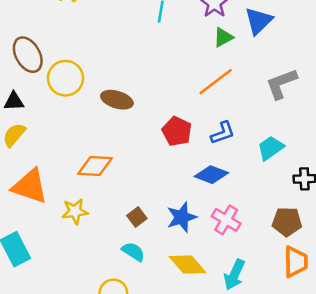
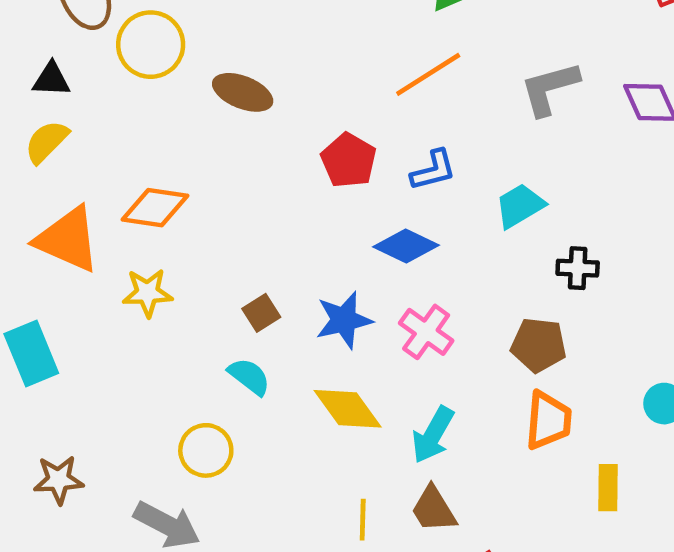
orange diamond: (95, 166) -> (155, 208), moved

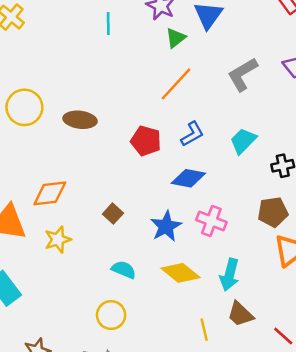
brown square: (261, 313) -> (113, 214), moved

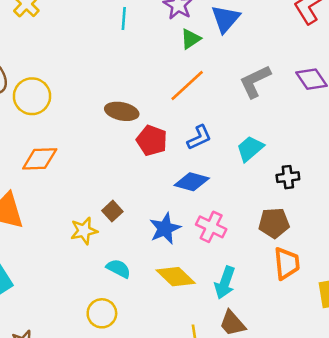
brown ellipse: (80, 120) -> (122, 111), moved
orange diamond: (50, 193) -> (40, 159), moved
yellow star: (58, 240) -> (84, 231), moved

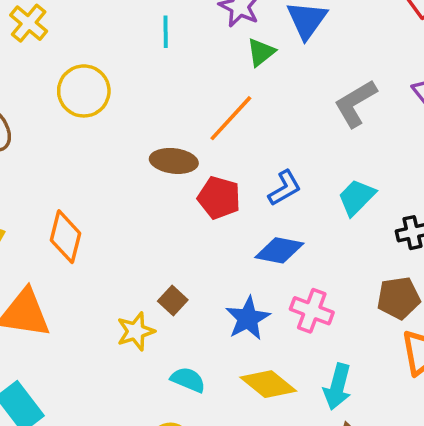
orange line: (187, 85) -> (231, 118), moved
yellow circle: (32, 96) -> (84, 91), moved
orange diamond: (40, 159) -> (66, 237), turned -69

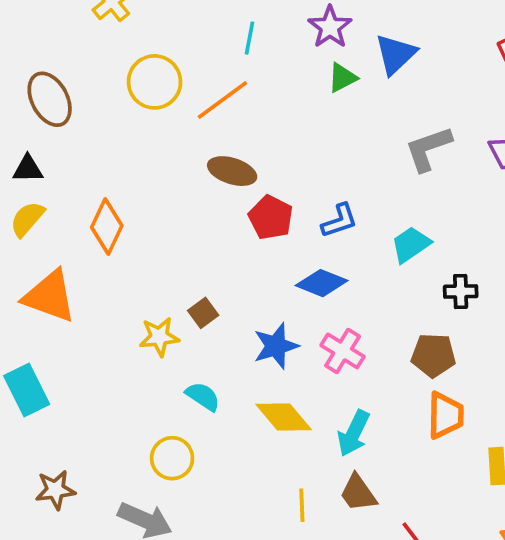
orange line: (231, 118) -> (222, 100), moved

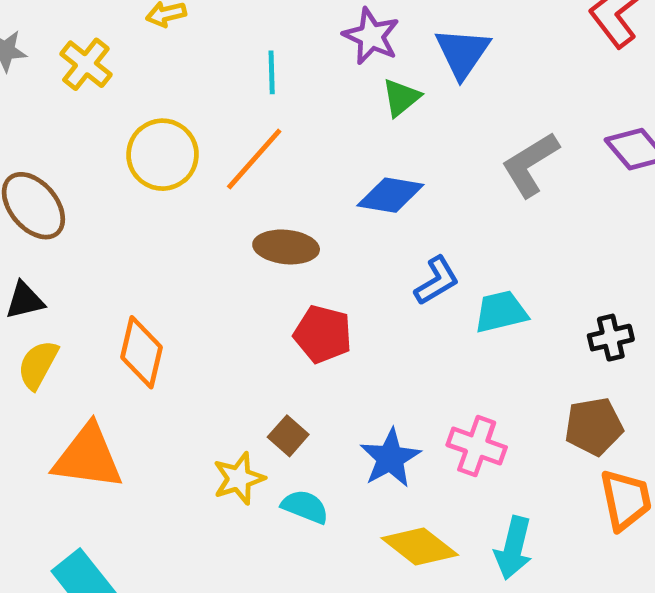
red pentagon: (271, 217) -> (323, 334), moved
cyan trapezoid: (411, 245) -> (501, 312), moved, turned 33
blue diamond: (322, 283) -> (390, 195), moved
cyan semicircle: (203, 396) -> (305, 507), moved

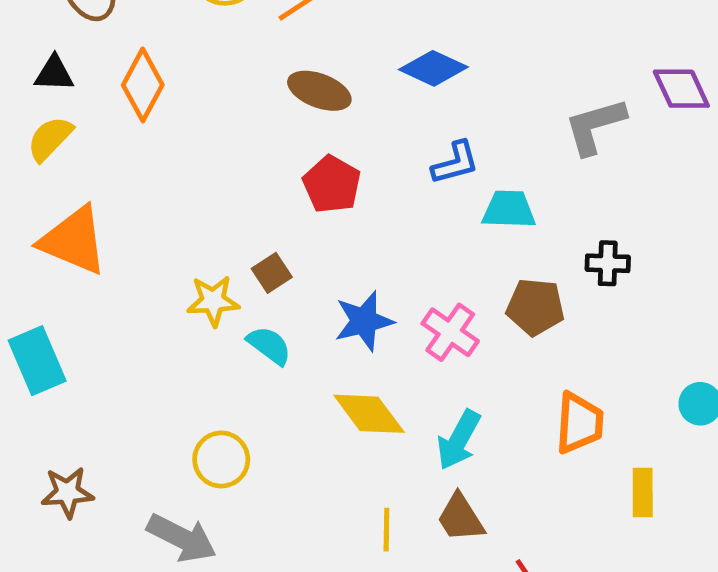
gray L-shape: (530, 164) -> (595, 126), moved
orange diamond: (142, 352) -> (143, 85), moved
brown pentagon: (594, 426) -> (535, 307), moved

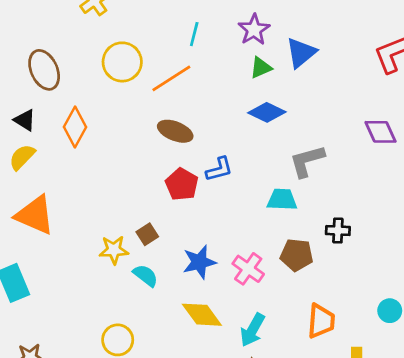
blue diamond: (433, 68) -> (267, 112), moved
black triangle: (54, 74) -> (25, 120), turned 30
gray L-shape: (595, 126) -> (307, 161), moved
blue L-shape: (455, 163) -> (219, 169), moved

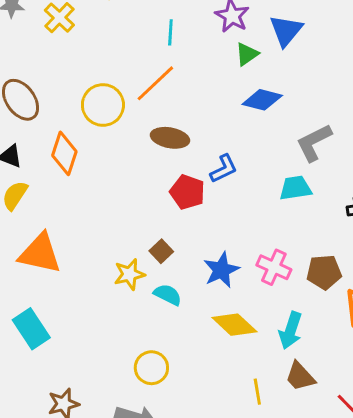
yellow circle: (122, 62) -> (103, 105), moved
brown pentagon: (297, 255) -> (324, 272), moved

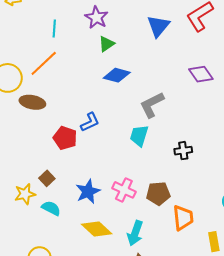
blue triangle: (286, 31) -> (158, 26), moved
brown ellipse: (170, 138) -> (32, 102), moved
cyan trapezoid: (295, 188) -> (139, 136), turned -65

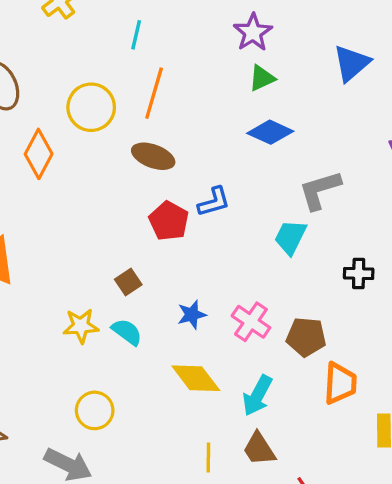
cyan line: (54, 28) -> (136, 35), moved
orange line: (44, 63) -> (154, 93), turned -40
brown ellipse: (32, 102) -> (153, 156), moved
blue star: (88, 192) -> (192, 315), size x0.7
yellow star: (25, 194) -> (81, 326), moved

